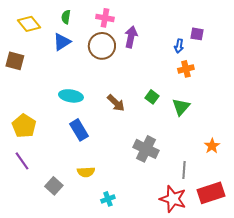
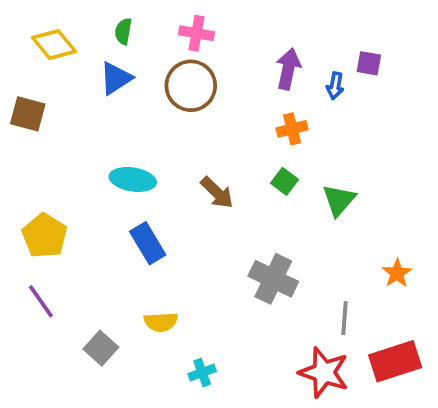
purple arrow: (131, 37) -> (288, 69), moved
orange cross: (186, 69) -> (292, 129), moved

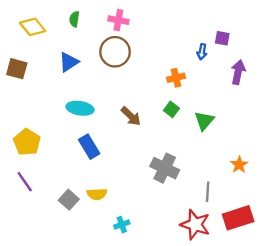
purple arrow: (288, 69) -> (238, 72), moved
blue triangle: (116, 78) -> (69, 62), moved
gray square: (101, 348) -> (69, 200), moved

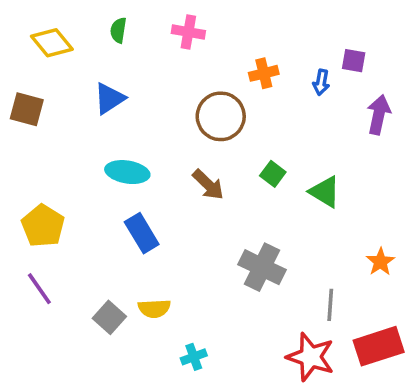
brown circle: (115, 52) -> (221, 116), moved
orange cross: (176, 78) -> (264, 73), moved
green triangle: (204, 121) -> (325, 192), turned -40

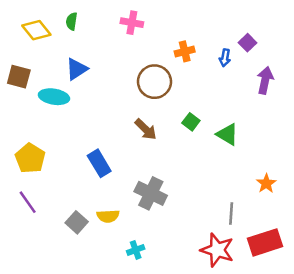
green semicircle: (118, 30) -> (72, 21), moved
purple square: (354, 61) -> (247, 43), turned 36
cyan ellipse: (127, 172) -> (54, 97), moved
gray cross: (262, 267) -> (151, 193), moved

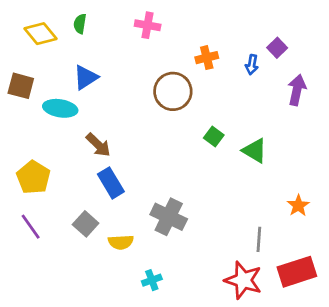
brown arrow: (146, 129) -> (98, 145), moved
gray square: (77, 222) -> (86, 224), moved

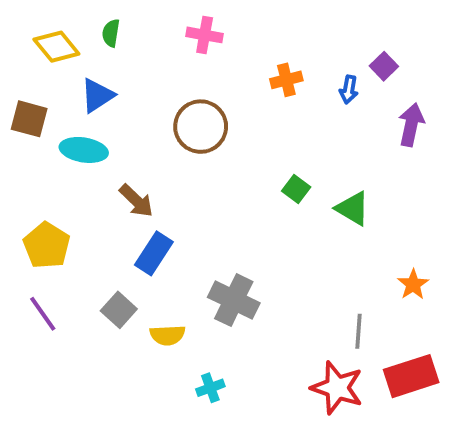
blue triangle: (86, 77) -> (97, 95), moved
brown circle: (173, 91) -> (201, 127), moved
blue rectangle: (111, 183) -> (154, 253), turned 64

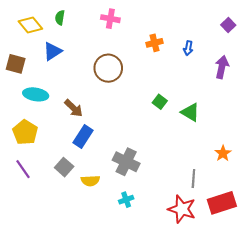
purple square: (384, 66) -> (228, 25), moved
cyan ellipse: (84, 150) -> (36, 94), moved
cyan cross: (210, 388) -> (126, 200), moved

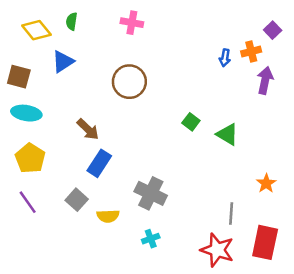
orange cross: (155, 43) -> (251, 51), moved
cyan ellipse: (36, 94) -> (26, 113), moved
red rectangle: (222, 203) -> (265, 242), turned -60

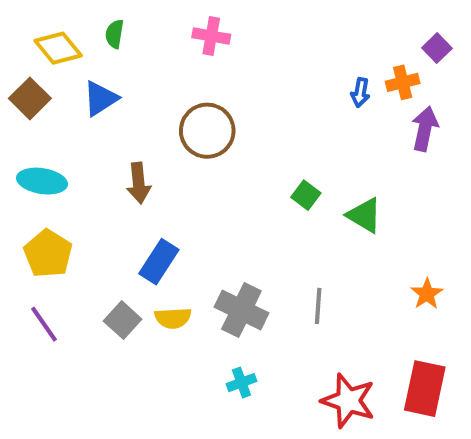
brown square: (19, 77) -> (30, 98), moved, turned 30
brown arrow: (88, 129) -> (139, 183), moved, turned 40
gray line: (231, 214) -> (318, 306), moved
yellow semicircle: (108, 216) -> (173, 318), moved

